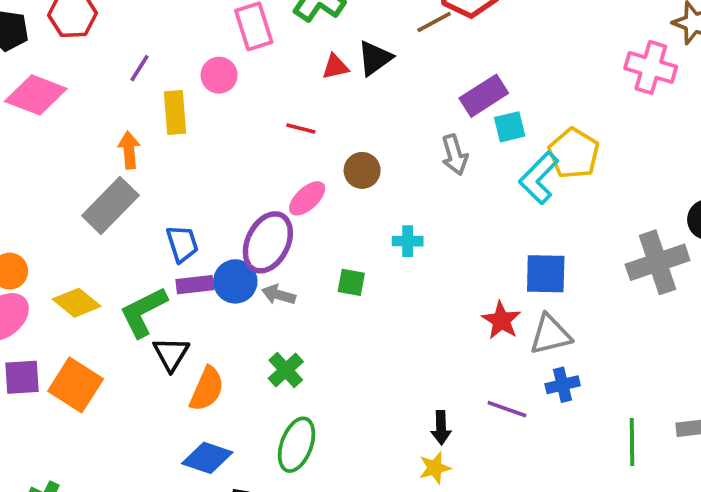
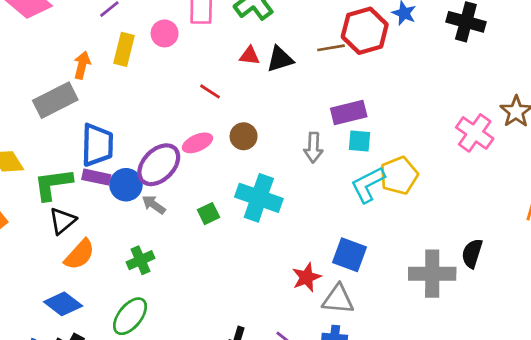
cyan cross: (408, 241) -> (259, 198), size x2.0
blue trapezoid: (182, 244) -> (97, 145), size x1.5
green square: (351, 282) -> (209, 214), turned 35

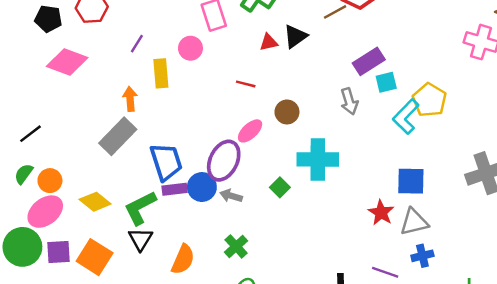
black triangle: (62, 221) -> (140, 239), moved

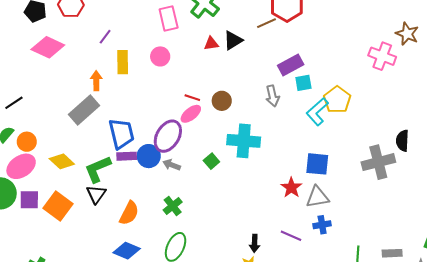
pink circle: (190, 48) -> (160, 56), moved
red line: (246, 84) -> (192, 98), moved

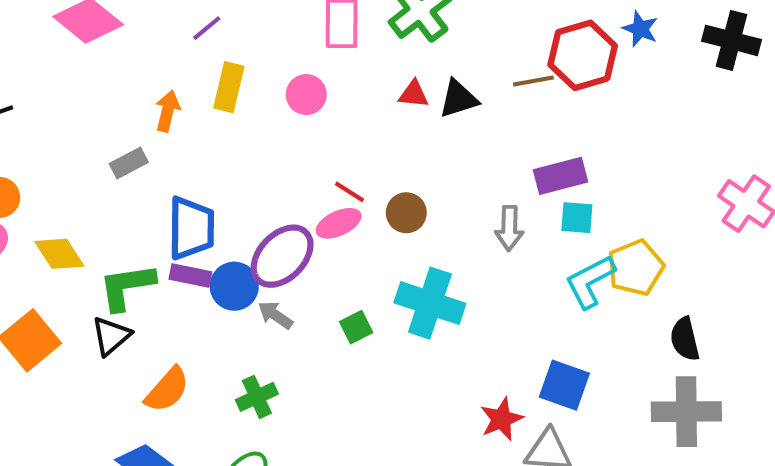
gray rectangle: (84, 110) -> (129, 163), size x0.6
black semicircle: (402, 141) -> (685, 339), moved, turned -30

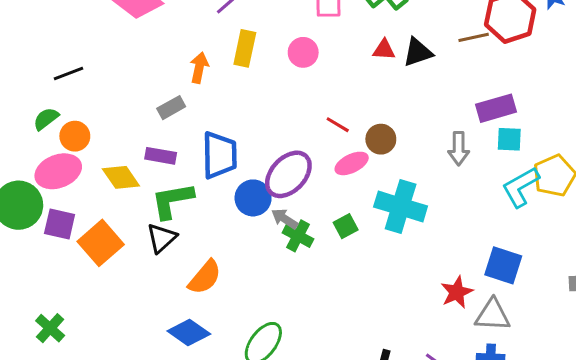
pink ellipse: (339, 223) -> (352, 163), moved
purple rectangle: (190, 275) -> (161, 156), moved
green cross: (257, 397) -> (298, 236), moved, turned -36

